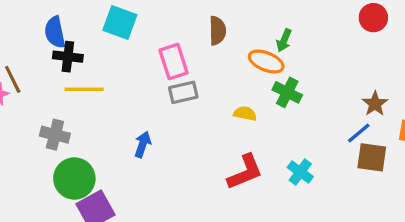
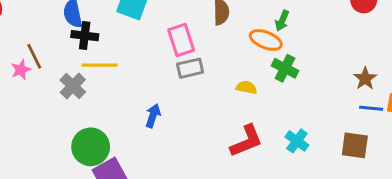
blue line: (359, 133) -> (371, 108), moved, turned 45
gray cross: (55, 135) -> (73, 86), moved, turned 30
brown square: (372, 157) -> (355, 145), moved

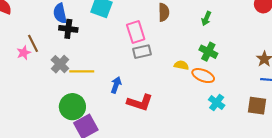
orange ellipse: (266, 40) -> (203, 76), moved
yellow line: (100, 65) -> (82, 71), moved
red L-shape: (246, 141) -> (140, 103), moved, turned 40

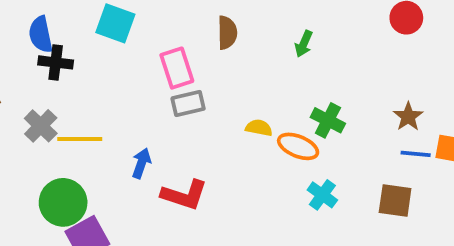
green cross: (208, 52) -> (328, 120), moved

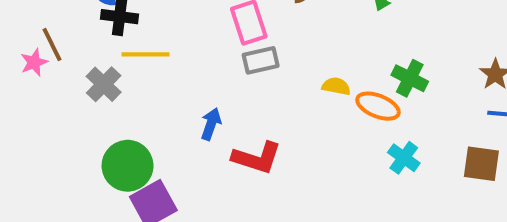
yellow line: (80, 139) -> (145, 54), moved

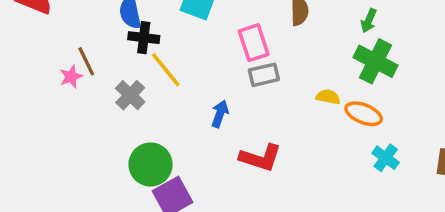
yellow line: (145, 54) -> (166, 70), turned 51
green cross: (410, 78) -> (375, 61), moved, size x1.4
blue arrow: (211, 124) -> (220, 114), moved

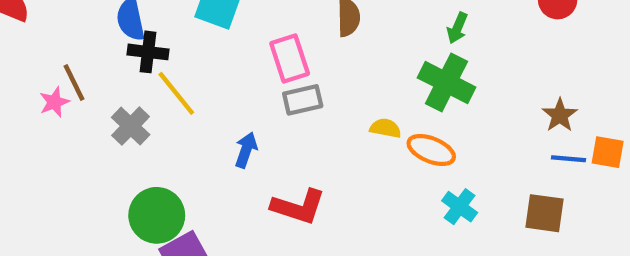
green arrow: (369, 21) -> (457, 28), moved

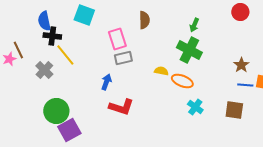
blue arrow: (246, 150) -> (106, 82), moved

